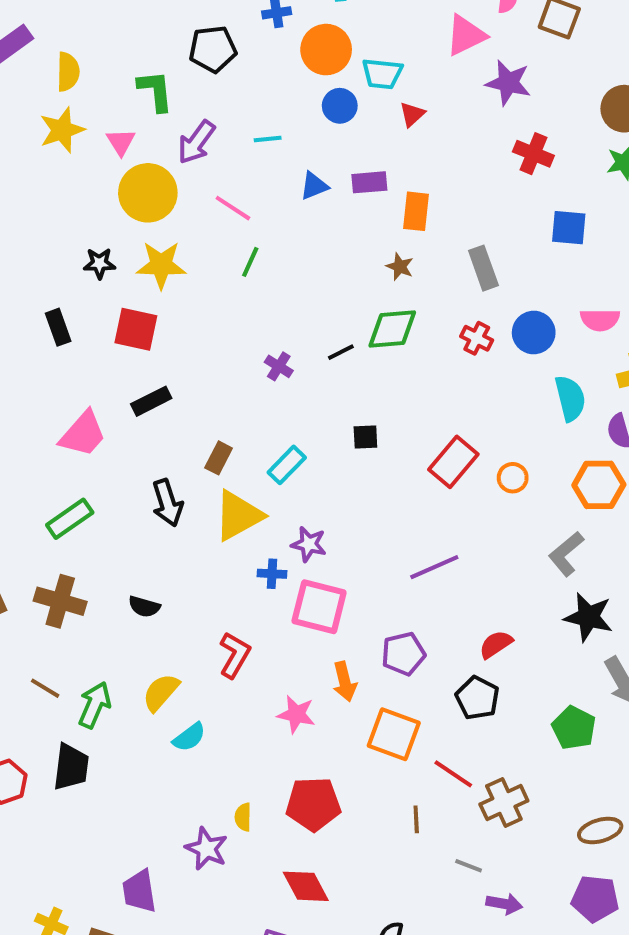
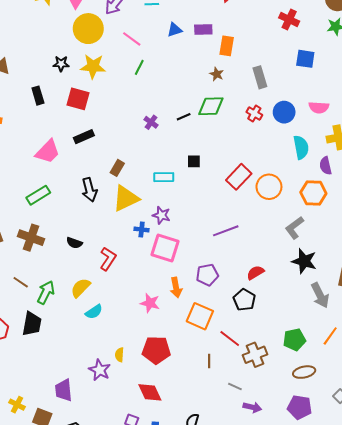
cyan rectangle: (287, 465) -> (164, 177), moved, turned 42
orange circle: (513, 478) -> (269, 187), size x1.6
red L-shape: (235, 655) -> (108, 259), moved
green pentagon: (574, 728) -> (294, 340), moved, turned 30

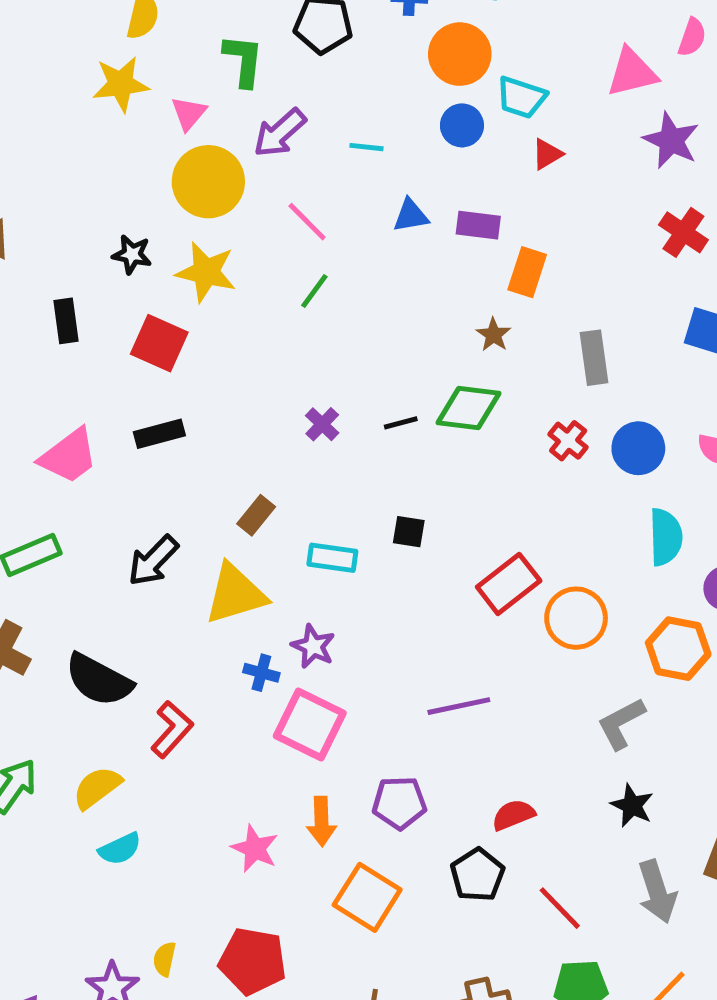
brown rectangle: (117, 168) -> (256, 515), moved
black arrow: (89, 190) -> (153, 561), turned 50
black semicircle: (74, 243) -> (99, 680), size x1.8
black star: (304, 261) -> (632, 805), size x0.7
red line: (230, 338) -> (560, 908), moved

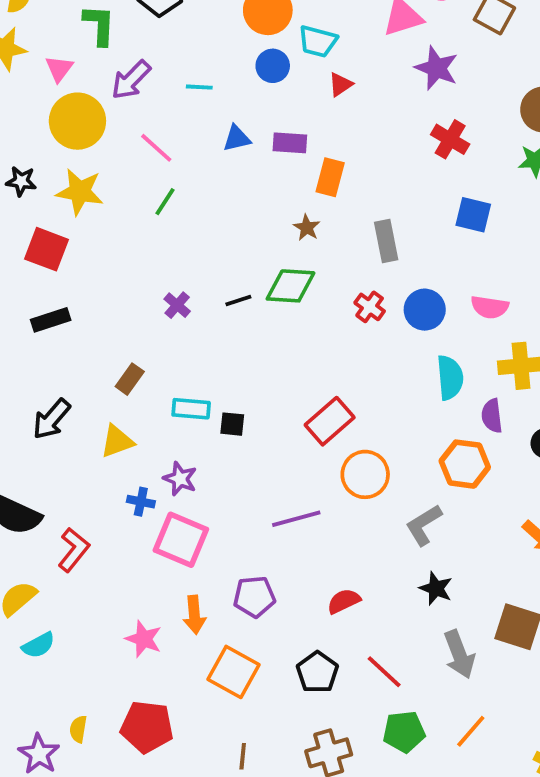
black square: (409, 532) -> (232, 424), moved
yellow triangle: (235, 594) -> (117, 441), size x0.7
orange circle: (576, 618) -> (365, 474), moved
black pentagon: (478, 875) -> (317, 672), moved

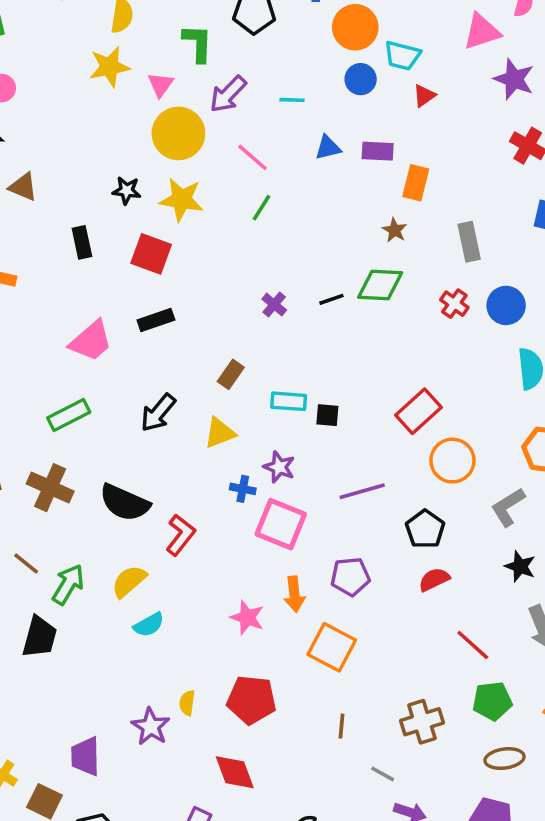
purple line: (296, 519) -> (362, 491), moved
black pentagon: (317, 672) -> (425, 529), moved

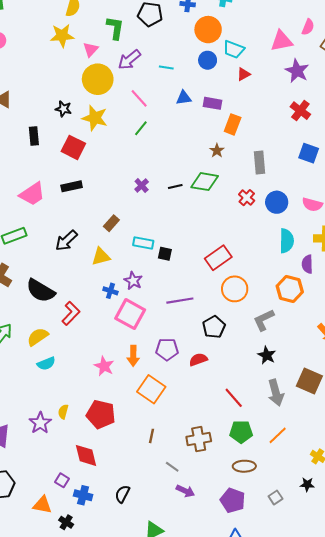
red semicircle: (434, 579) -> (198, 360), moved

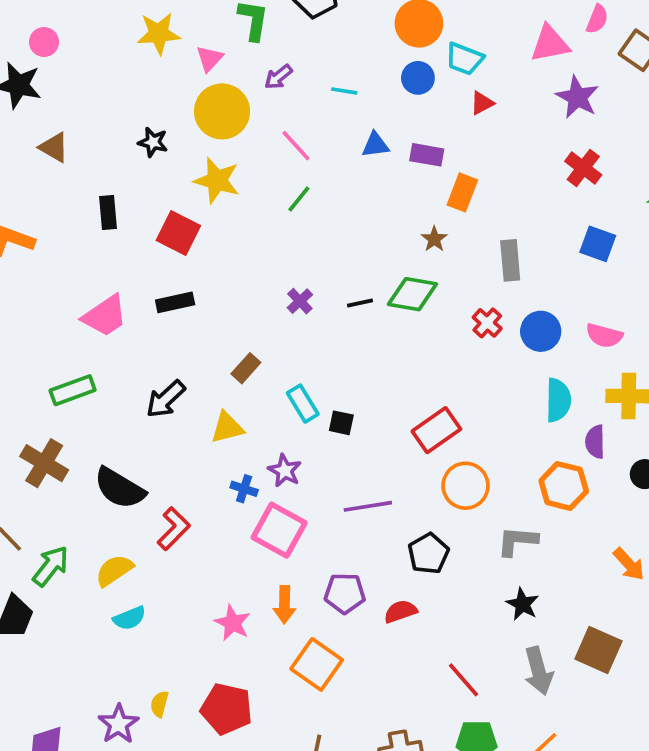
purple arrow: (129, 60) -> (278, 77), size x0.7
black star: (63, 109) -> (153, 142), moved
cyan rectangle: (143, 243) -> (303, 404), turned 48
gray L-shape: (264, 320) -> (517, 541), turned 30

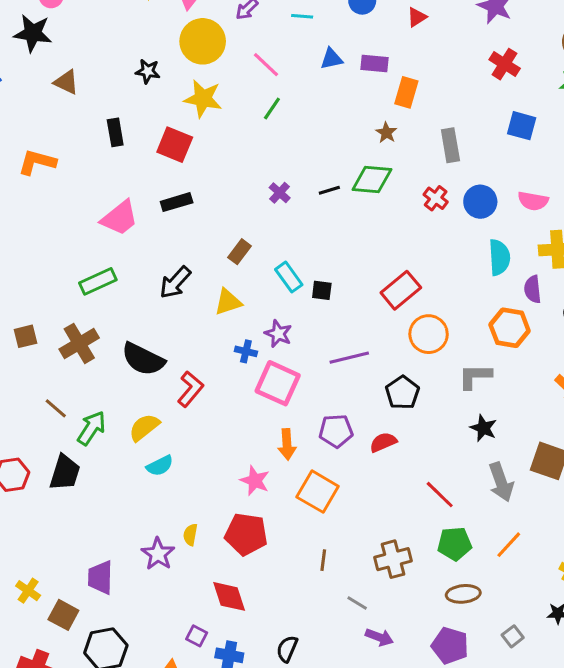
brown cross: (44, 463) -> (79, 343), turned 33
pink star: (233, 623) -> (255, 481), moved

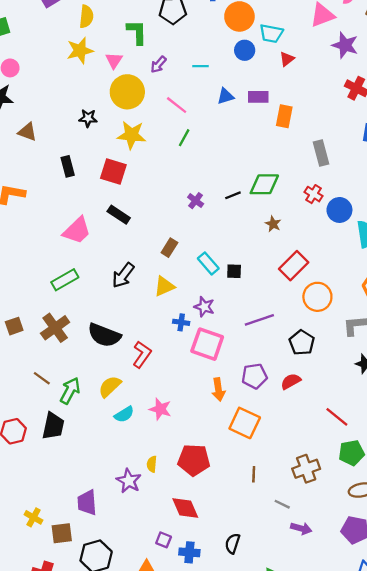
brown star: (386, 133) -> (273, 224), moved
black rectangle: (177, 202) -> (119, 215), turned 55
blue circle: (480, 202) -> (339, 210), moved
pink star: (255, 481) -> (160, 409), moved
brown square: (63, 615) -> (62, 533), turned -30

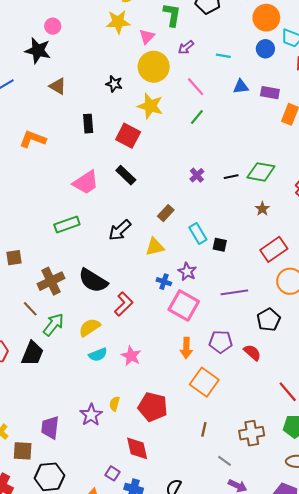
brown cross: (55, 328) -> (51, 281), moved
red semicircle: (291, 381) -> (252, 352), turned 60

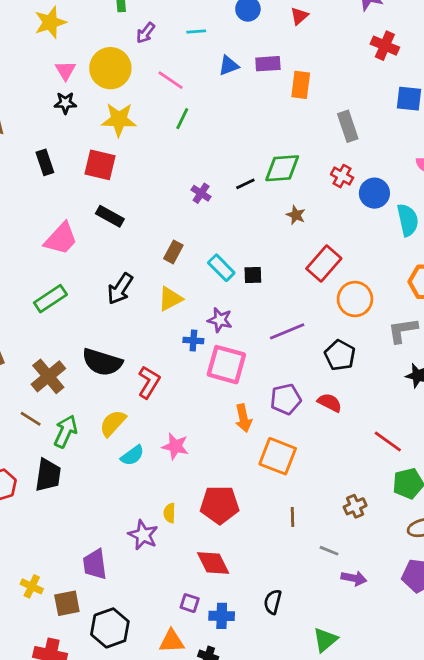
pink triangle: (147, 36) -> (65, 70), moved
brown cross: (252, 433) -> (355, 506), size x0.7

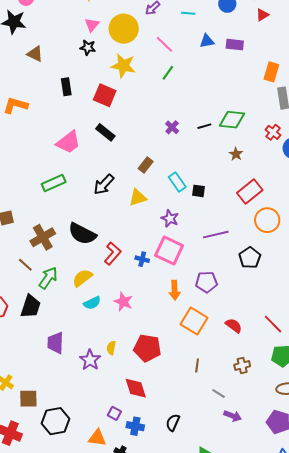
orange rectangle: (301, 85) -> (271, 72), moved
blue cross: (193, 340) -> (142, 259), moved
red semicircle: (330, 403) -> (234, 326), moved
purple trapezoid: (95, 564) -> (55, 343), moved

